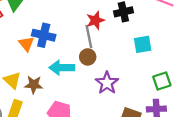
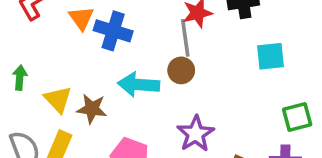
orange triangle: (26, 44) -> (81, 18), moved
purple star: (107, 83) -> (196, 134), moved

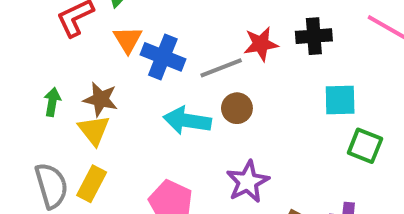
gray line: (185, 38) -> (221, 68), moved, turned 72
brown star: (92, 109) -> (101, 99), moved
green square: (297, 117) -> (365, 146), moved, turned 32

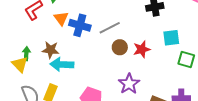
red star: (261, 44) -> (142, 49), moved
cyan arrow: (187, 121) -> (62, 64), moved
yellow triangle: (94, 130) -> (20, 64), moved

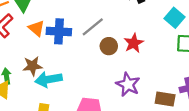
cyan square: (171, 38) -> (174, 18), moved, turned -30

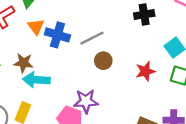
red star: (134, 43) -> (145, 71), moved
purple star: (128, 84) -> (86, 101), moved, turned 30

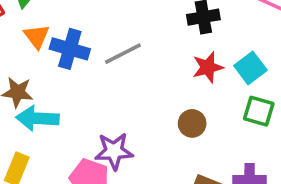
brown circle: (103, 61) -> (192, 123), moved
red star: (145, 71) -> (208, 67), moved

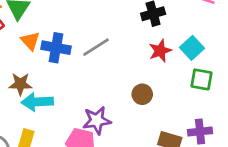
brown circle: (192, 123) -> (142, 94), moved

